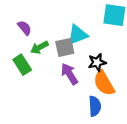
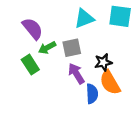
purple semicircle: (25, 28) -> (33, 29), size x1.5
cyan triangle: (77, 35) -> (84, 19), moved
blue semicircle: (95, 106) -> (92, 94), moved

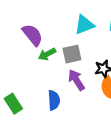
green rectangle: (30, 65) -> (13, 104), moved
blue semicircle: (92, 94) -> (54, 100), moved

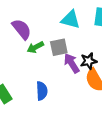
cyan triangle: (84, 25) -> (71, 20), turned 36
purple arrow: (76, 80) -> (72, 63), moved

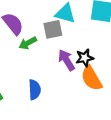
gray square: (59, 47) -> (53, 29), moved

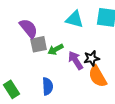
gray square: (53, 29) -> (39, 44), moved
green arrow: (28, 43) -> (56, 49), moved

